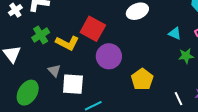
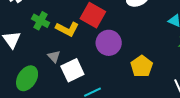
green cross: (41, 35) -> (41, 21), turned -30
white square: (73, 84) -> (72, 70), turned -30

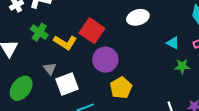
yellow pentagon: (142, 66) -> (121, 88), moved

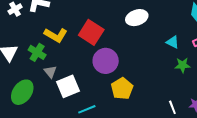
green cross: (39, 32) -> (37, 52), moved
yellow L-shape: (65, 42) -> (56, 35), moved

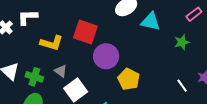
cyan triangle: (173, 42) -> (151, 21), moved, size x1.5
green cross: (37, 52) -> (34, 77), moved
gray triangle: (50, 72) -> (61, 71), moved

